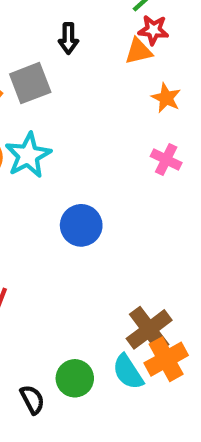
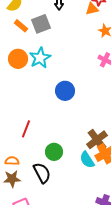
green circle: (75, 378) -> (54, 152), moved
black semicircle: (32, 400) -> (42, 173), size x1.5

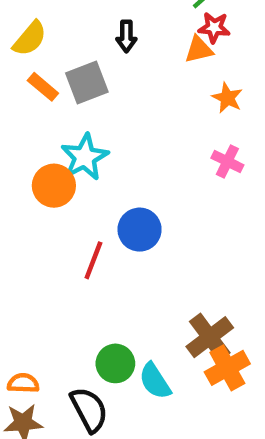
orange circle: (18, 59) -> (54, 186), moved
red line: (26, 129) -> (93, 260), moved
cyan semicircle: (87, 160) -> (155, 381), moved

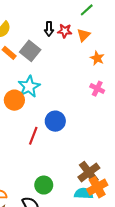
red star: (214, 28) -> (65, 31), moved
orange triangle: (199, 50) -> (84, 35), turned -32
gray square: (87, 82) -> (30, 51), turned -30
cyan semicircle: (155, 381) -> (84, 193), moved, turned 126

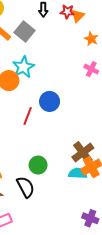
red star: (65, 31) -> (67, 12), moved

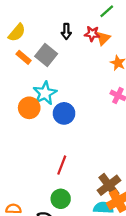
blue circle: (50, 101) -> (64, 113), moved
red line: (28, 116) -> (62, 165), moved

